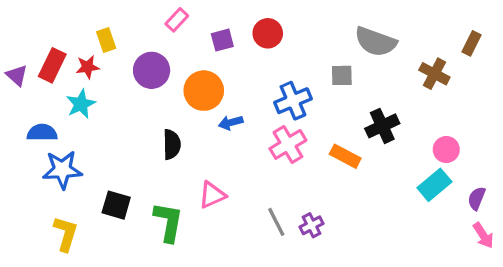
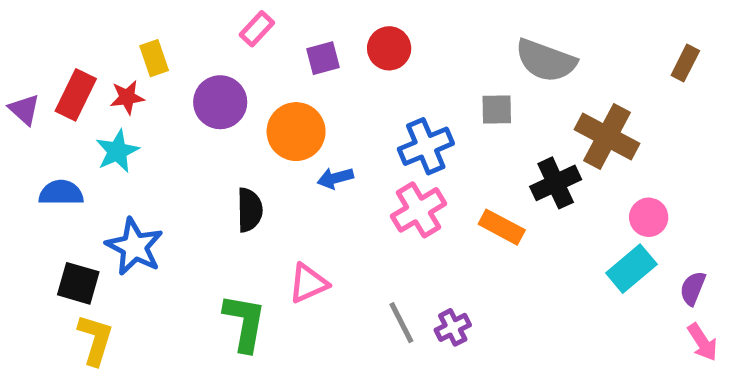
brown cross: (434, 74) -> (607, 136), moved, size x1.4
blue star: (62, 170) -> (134, 247), moved, turned 30
black square: (116, 205) -> (78, 283), moved

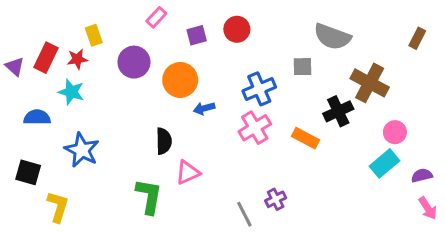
cyan star: (117, 151) -> (71, 92), turned -30
black semicircle: (250, 210) -> (164, 141), moved
black square: (78, 283) -> (28, 172), moved
purple semicircle: (693, 288) -> (422, 175), turned 54
gray line: (401, 323) -> (244, 214), moved

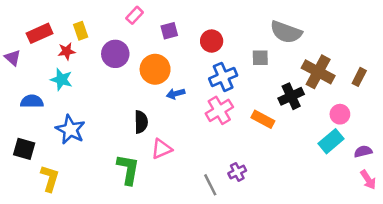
red circle: (237, 29) -> (212, 41), moved
brown rectangle: (417, 38) -> (359, 77), moved
red rectangle: (46, 58) -> (40, 33), moved, turned 40

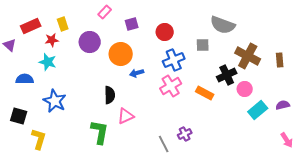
brown rectangle: (359, 77) -> (280, 60), turned -32
pink circle: (340, 114) -> (245, 89), moved
purple semicircle: (363, 151) -> (283, 105), moved

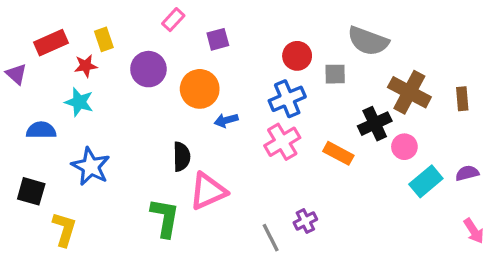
red circle: (165, 32) -> (297, 56), moved
pink triangle: (126, 116) -> (208, 191), size x1.4

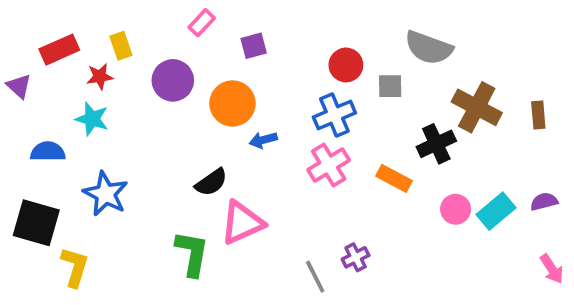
pink circle: (404, 147) -> (456, 209), moved
black semicircle: (182, 157) -> (211, 182), turned 56
black square: (31, 191) -> (36, 223), size x1.4

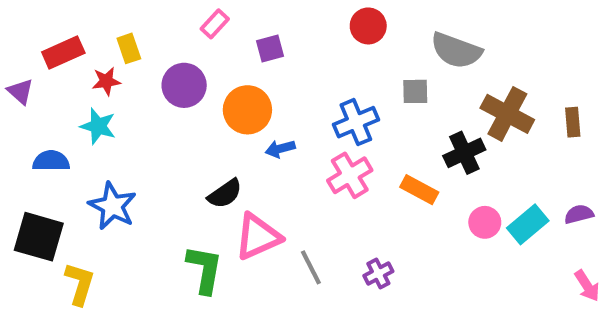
red circle: (346, 65) -> (368, 26), moved
gray line: (315, 277) -> (311, 267), moved

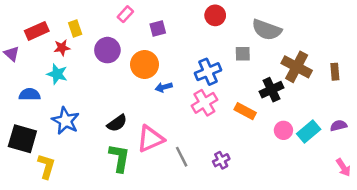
black semicircle: (225, 194) -> (117, 123), moved

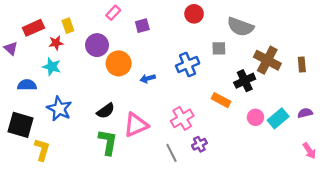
orange circle: (145, 64) -> (119, 63), moved
pink cross: (204, 103) -> (182, 118), moved
gray line: (182, 157) -> (171, 153), moved

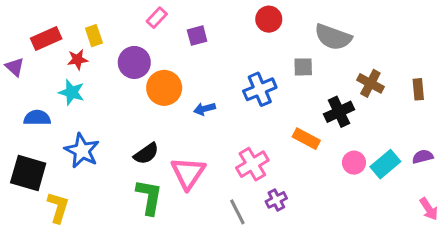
brown cross: (267, 60) -> (370, 83), size x0.7
pink triangle: (136, 125) -> (188, 173), turned -32

